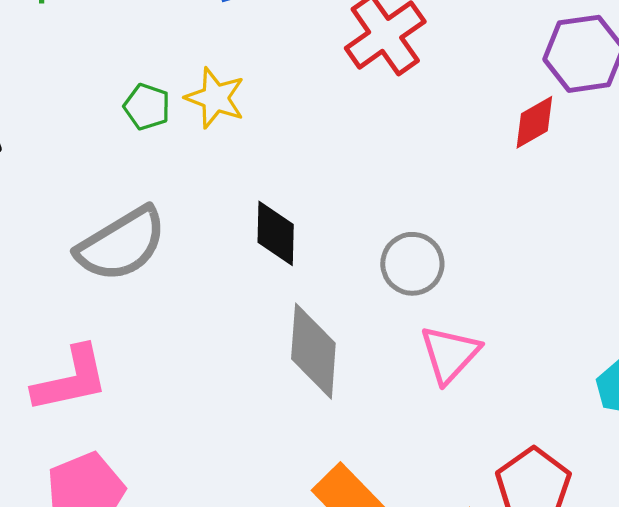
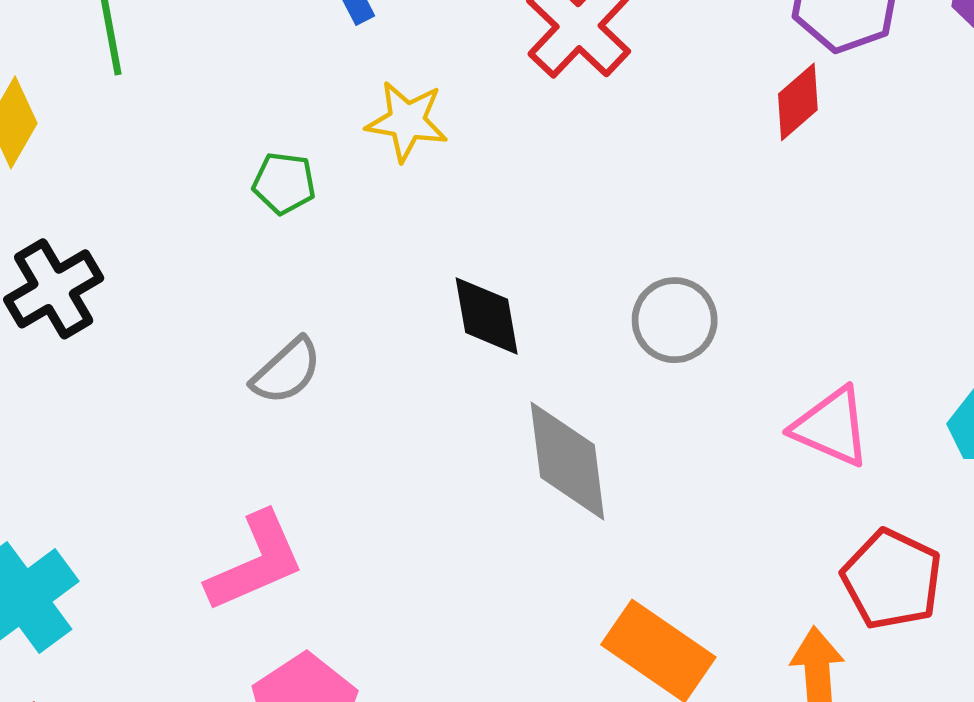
yellow star: (215, 98) -> (407, 121), moved
gray semicircle: (121, 244) -> (287, 371), size x0.6
pink triangle: (450, 354) -> (831, 427), moved, turned -38

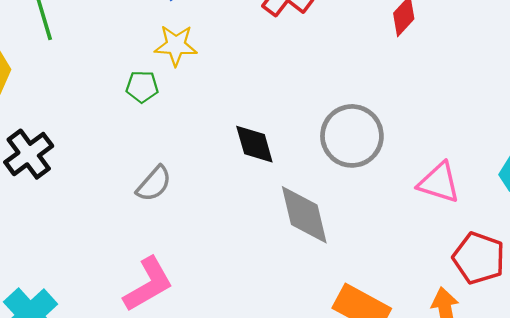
yellow star: (407, 121) -> (176, 45), moved
gray circle: (675, 320) -> (352, 136), size x1.4

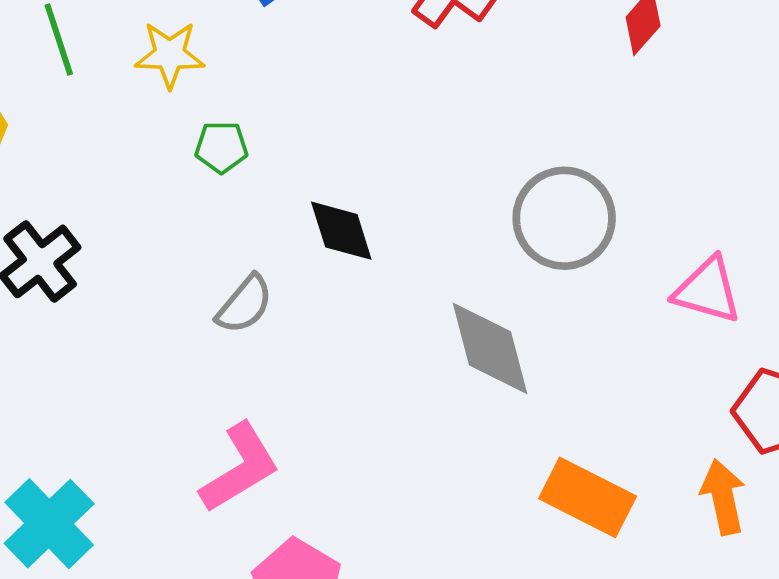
yellow star: (176, 45) -> (170, 55), moved
black diamond: (254, 144) -> (341, 231), moved

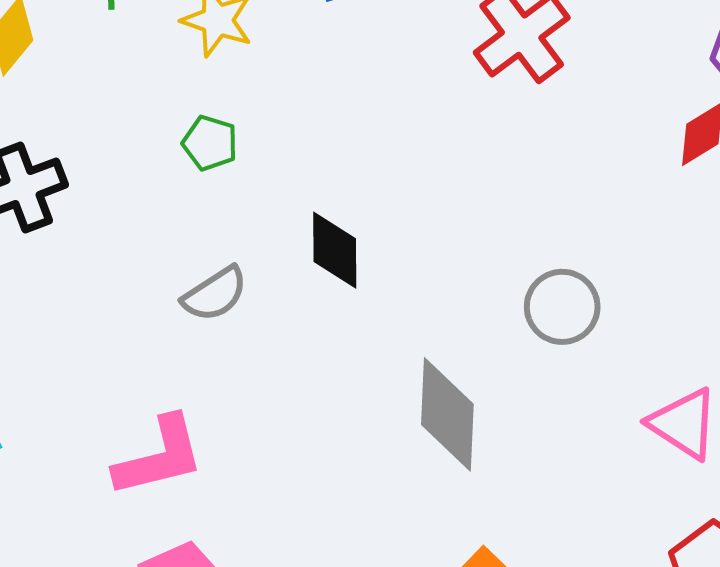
green pentagon: (221, 147) -> (210, 143), moved
gray circle: (564, 218) -> (562, 307), size x0.7

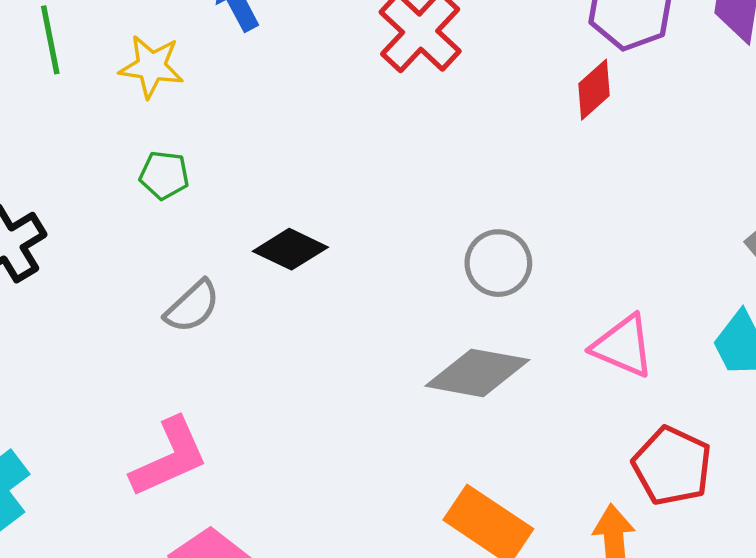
black diamond: (335, 250) -> (290, 249), turned -54
gray diamond: (447, 414) -> (477, 373), moved, turned -72

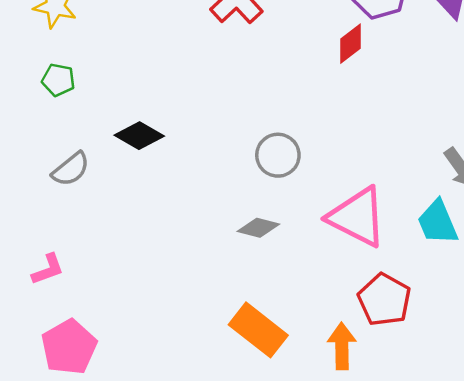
pink triangle: (623, 346) -> (357, 217), size x1.4
gray diamond: (477, 373) -> (258, 228), size x0.6
pink L-shape: (169, 458) -> (48, 269), size x0.6

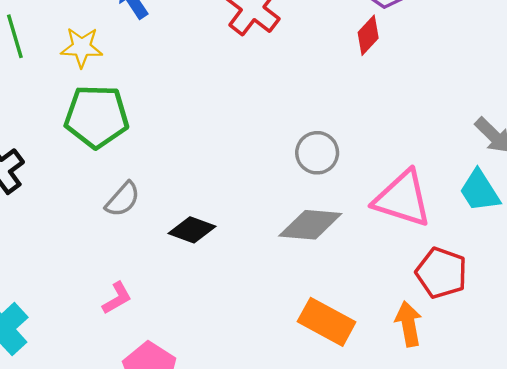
green pentagon: (58, 80) -> (97, 116), size x2.0
black diamond: (139, 136) -> (192, 230), moved
gray diamond: (258, 228) -> (310, 225), size x1.6

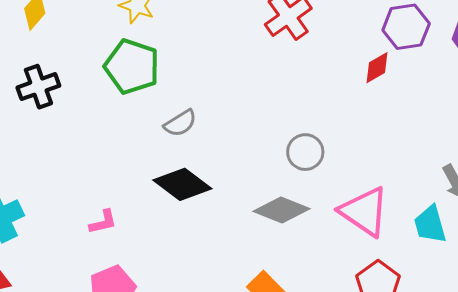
gray semicircle: (123, 199) -> (180, 123), moved
black diamond: (192, 230) -> (182, 184), size x1.4

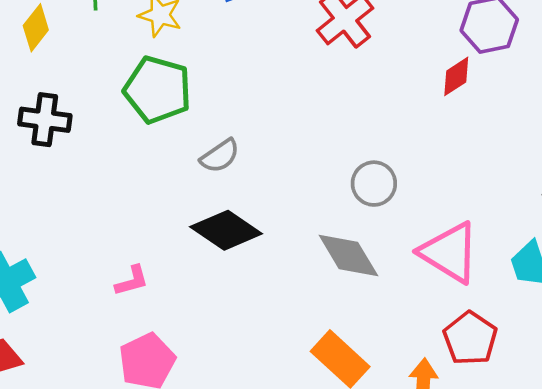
black cross: (38, 87) -> (45, 120), turned 30
gray diamond: (281, 210) -> (348, 255), turned 40

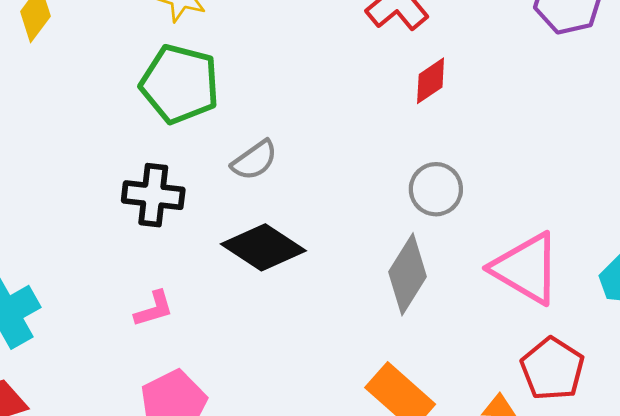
red diamond: (456, 76) -> (431, 81), moved
black cross: (45, 120) -> (153, 195), moved
gray diamond: (348, 255) -> (408, 274), turned 64

